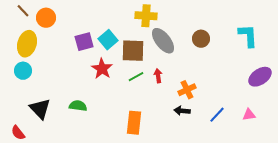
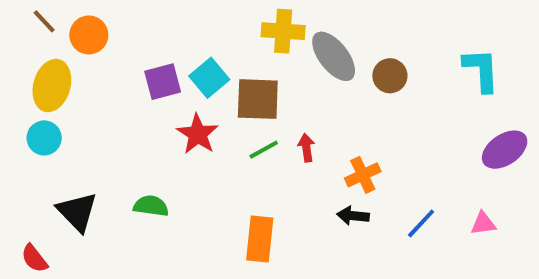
gray ellipse: (163, 41) -> (334, 56), moved

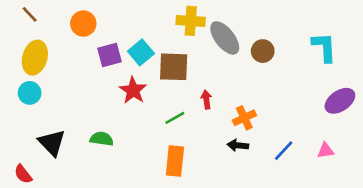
orange circle: (89, 35) -> (83, 24), moved
green line: (264, 150) -> (175, 118), moved

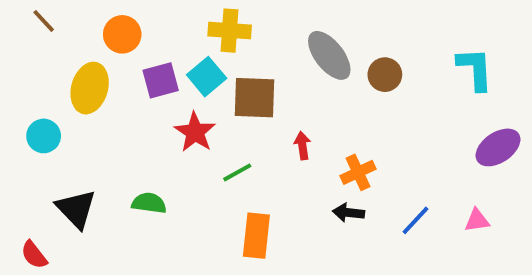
yellow cross: (191, 21) -> (230, 31), moved
yellow ellipse: (35, 58) -> (90, 88), moved
green line: (175, 118) -> (237, 172), moved

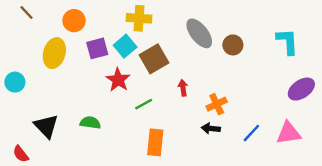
brown square: (254, 98) -> (154, 59), turned -32
cyan circle: (44, 136) -> (15, 82), moved
pink triangle: (477, 220) -> (289, 133), size x1.6

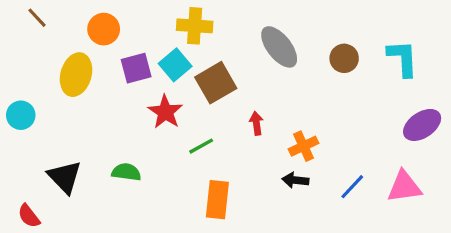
brown circle: (233, 45) -> (344, 58), moved

